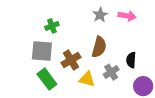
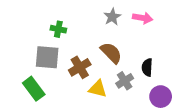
green cross: (52, 26) -> (58, 29), turned 32
brown semicircle: (99, 47) -> (111, 53), turned -60
green rectangle: (47, 79) -> (34, 89), moved

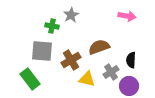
gray star: (112, 17) -> (71, 15), moved
brown semicircle: (111, 53) -> (99, 47), turned -65
purple circle: (161, 97) -> (129, 86), moved

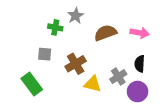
pink arrow: (127, 16) -> (140, 33), moved
brown semicircle: (99, 47) -> (105, 33), moved
gray square: (42, 51) -> (45, 54), size x0.6

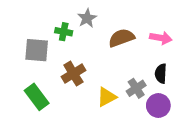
gray square: (45, 54) -> (37, 50), moved, size x1.5
brown cross: (76, 64) -> (73, 74), moved
yellow triangle: (93, 84) -> (107, 97), turned -42

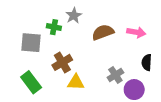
black semicircle: (161, 74) -> (147, 62), moved
yellow triangle: (107, 97) -> (76, 82), moved, turned 30

